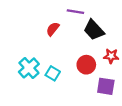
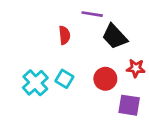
red semicircle: (53, 29) -> (64, 35), turned 136
cyan square: (53, 73) -> (64, 79), moved

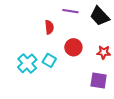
black trapezoid: (115, 37) -> (100, 16), moved
red circle: (105, 79) -> (73, 47), moved

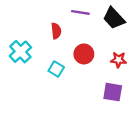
cyan cross: (27, 63) -> (20, 52), moved

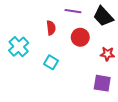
red circle: (84, 54) -> (80, 37), moved

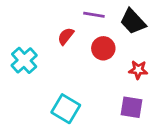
red semicircle: (51, 28) -> (66, 36), turned -136
cyan square: (51, 62) -> (66, 109), moved, size x1.5

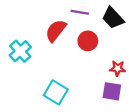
red semicircle: (66, 36) -> (56, 31), size x1.5
red star: (138, 70) -> (118, 68), moved

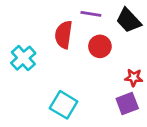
red semicircle: (56, 31) -> (64, 35), turned -30
purple square: (112, 91) -> (127, 104), turned -30

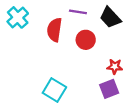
cyan cross: (23, 58) -> (18, 17), moved

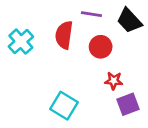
cyan cross: (18, 17) -> (21, 42), moved
red star: (115, 67) -> (114, 81), moved

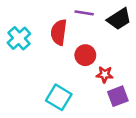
black trapezoid: (129, 21) -> (119, 19), turned -80
red circle: (101, 47) -> (85, 55), moved

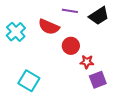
red semicircle: (59, 32) -> (49, 27), turned -75
cyan square: (59, 97) -> (29, 81), moved

